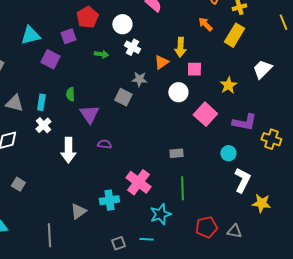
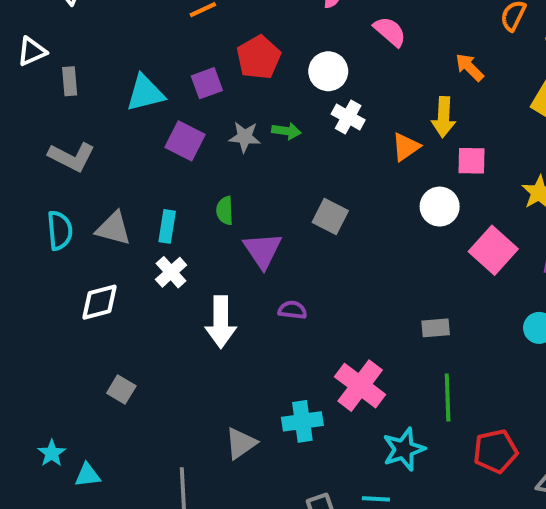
orange arrow: (205, 24) -> (469, 67), moved
purple square: (68, 36) -> (207, 83), moved
gray star: (139, 79) -> (245, 137), moved
red pentagon: (206, 227) -> (495, 451), moved

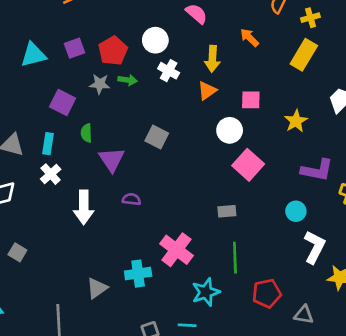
red pentagon: (259, 57) -> (113, 51), moved
yellow arrow: (444, 117) -> (212, 59), moved
purple square: (185, 141) -> (63, 103), moved
pink square: (493, 250) -> (248, 165), moved

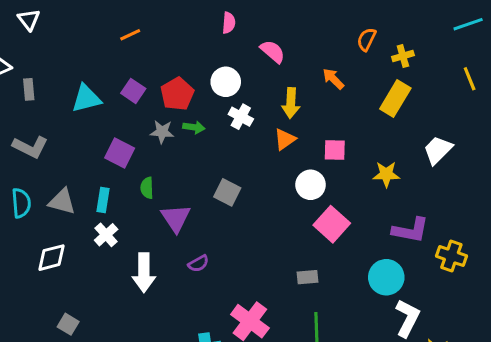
purple square: (74, 48) -> (133, 91), turned -36
yellow star: (296, 121) -> (386, 174), turned 30
purple semicircle: (131, 199) -> (198, 264), turned 144
cyan circle: (296, 211) -> (386, 277), size x1.5

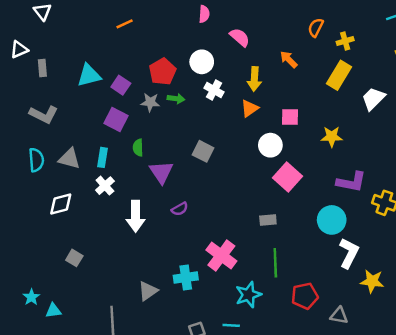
purple square: (133, 91) -> (121, 85), moved
white trapezoid: (438, 150) -> (373, 99), moved

